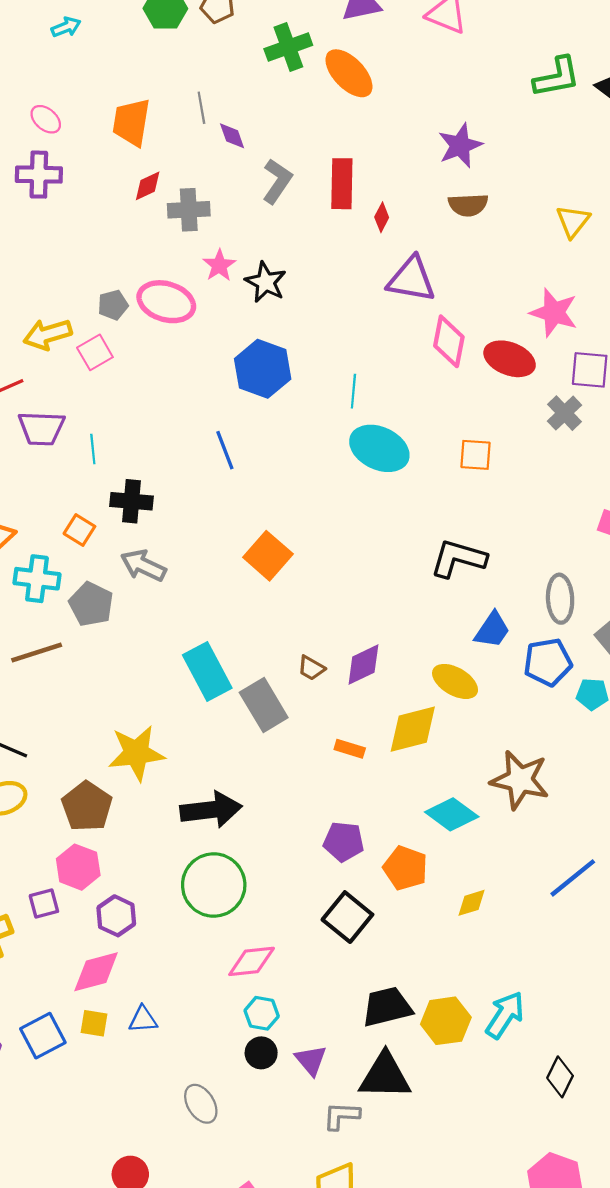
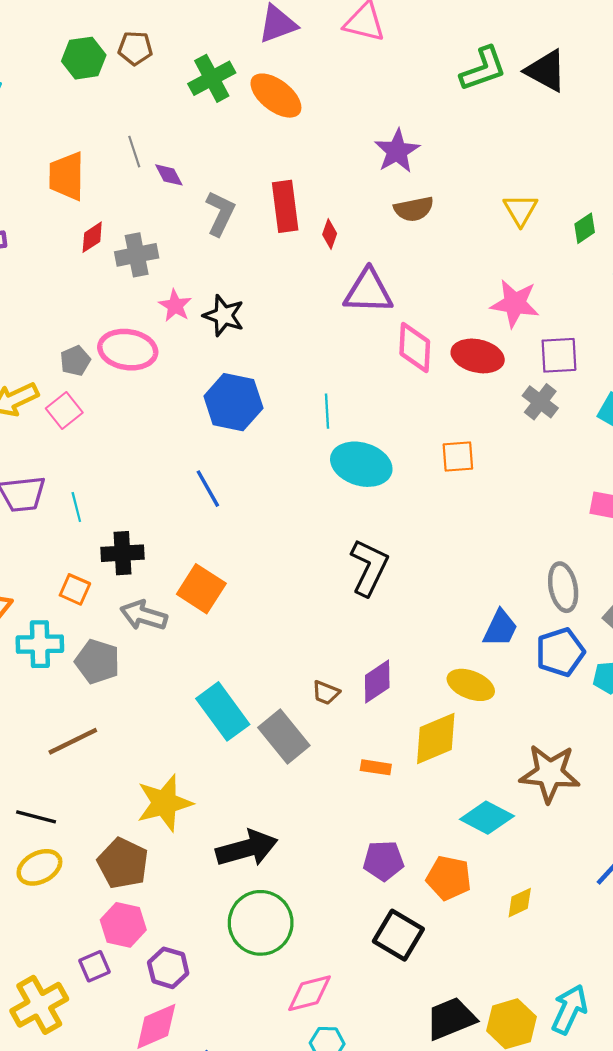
orange square: (268, 556) -> (201, 589), moved
black L-shape: (458, 558) -> (369, 567), moved, turned 108
brown line: (37, 652) -> (73, 741), moved

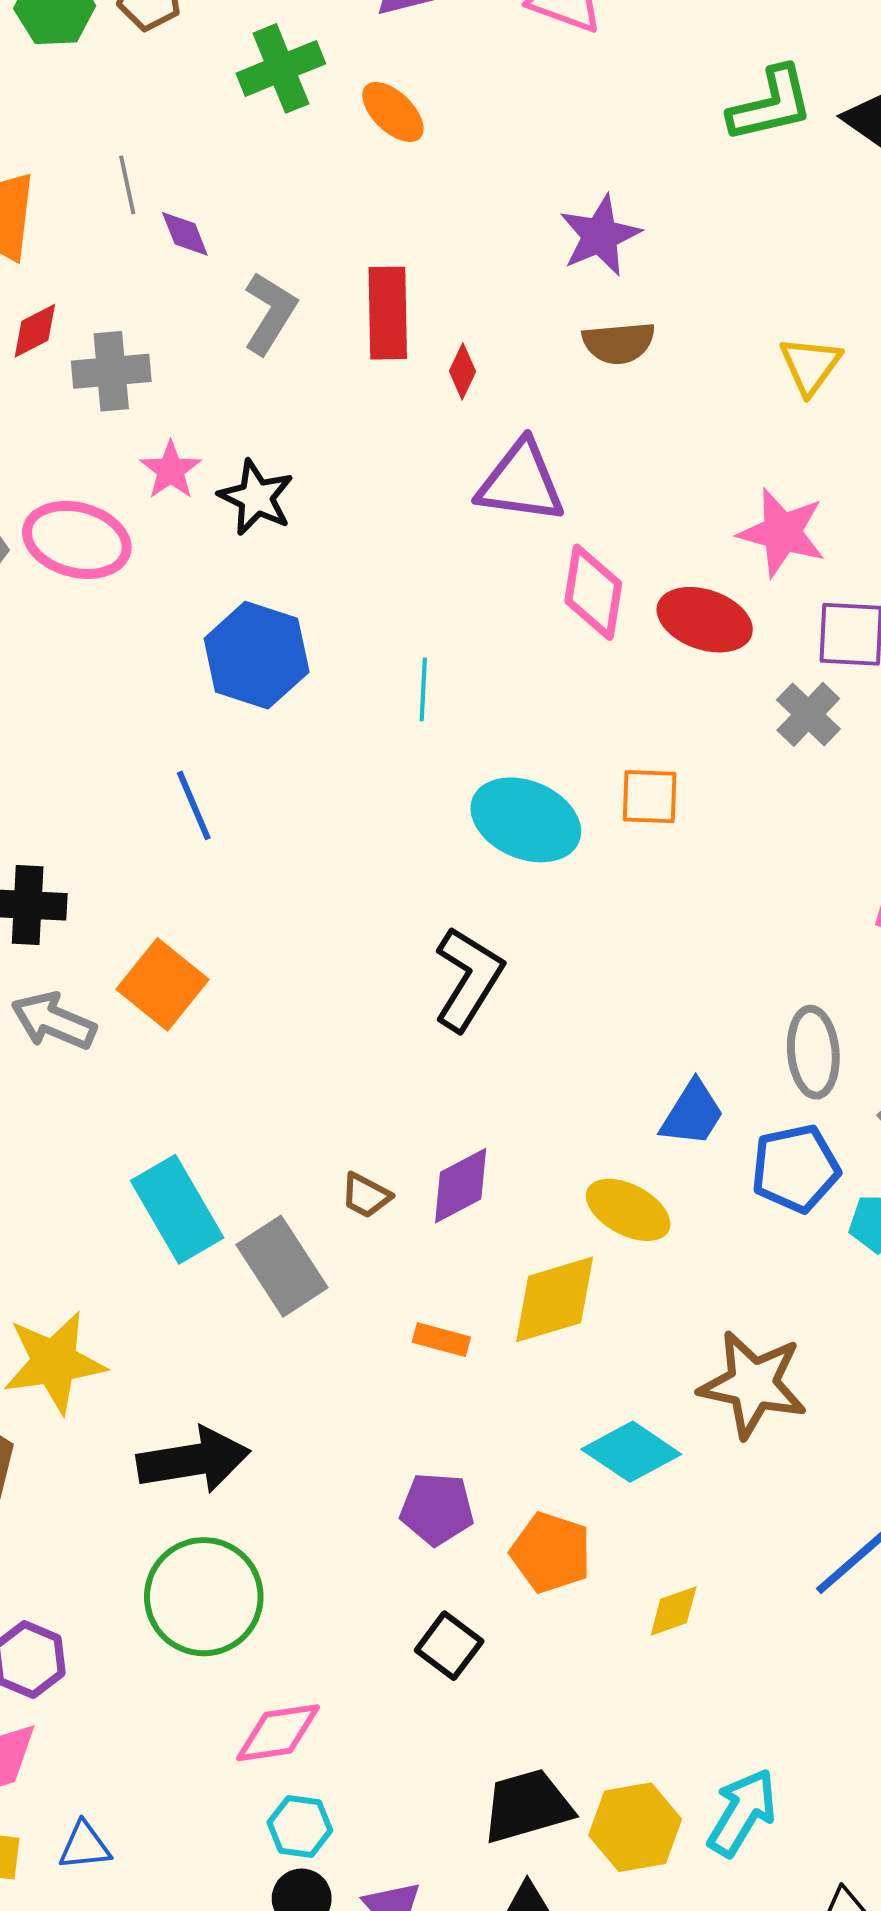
orange ellipse: (276, 96) -> (393, 112), size x0.7
cyan ellipse: (361, 464) -> (526, 820), moved
black square: (398, 935) -> (449, 1646), size x0.7

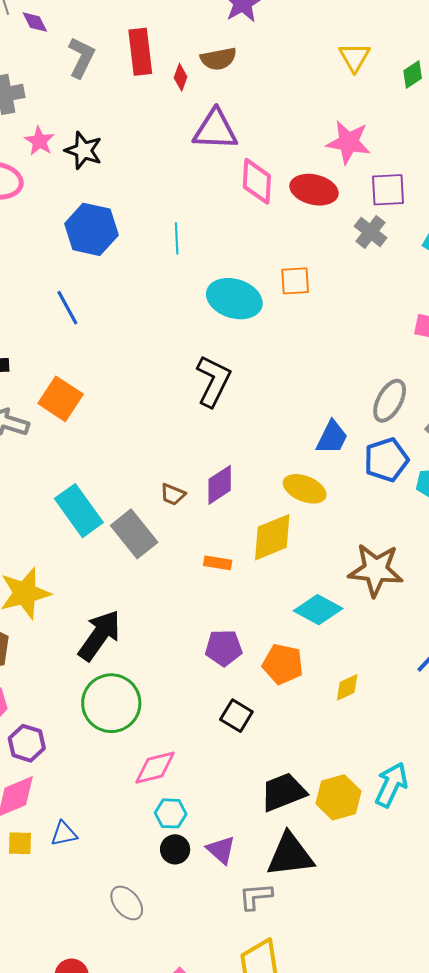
brown semicircle: (619, 343) -> (218, 59), moved
gray ellipse: (813, 1052) -> (390, 401), turned 39
black arrow: (194, 1460) -> (99, 635), turned -40

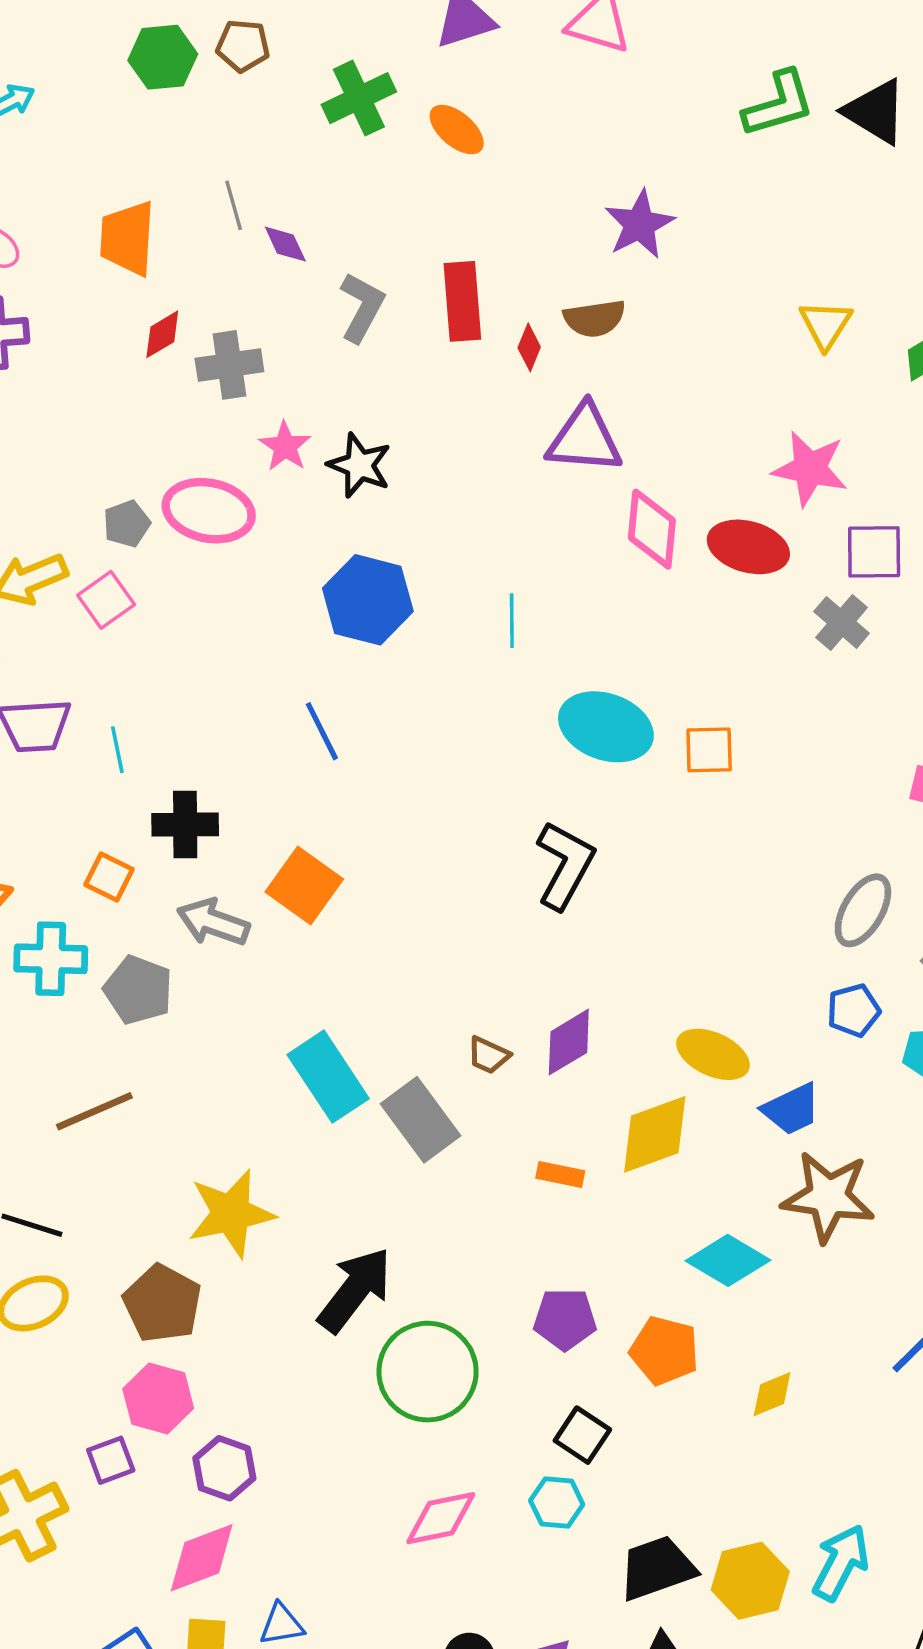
orange square: (295, 281) -> (709, 750), moved
blue trapezoid: (332, 437) -> (791, 1109), moved, turned 36
blue pentagon: (386, 460) -> (854, 1010), size x0.7
green circle: (111, 703) -> (428, 1372), moved
cyan hexagon: (171, 813) -> (557, 1502), moved

